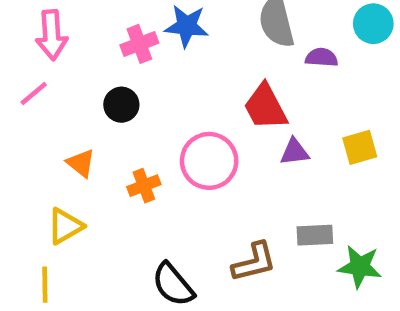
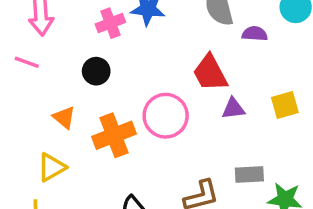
pink line: (34, 93) -> (27, 62), turned 60
orange cross: (144, 186) -> (114, 135), size x1.6

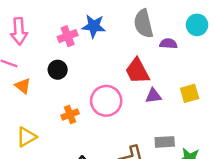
orange triangle: (64, 117) -> (23, 86), moved
orange cross: (114, 135) -> (70, 115), size x0.6

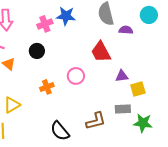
yellow square: (190, 93) -> (138, 89), moved
purple triangle: (153, 96) -> (122, 76), moved
pink circle: (106, 101) -> (76, 76), size x0.7

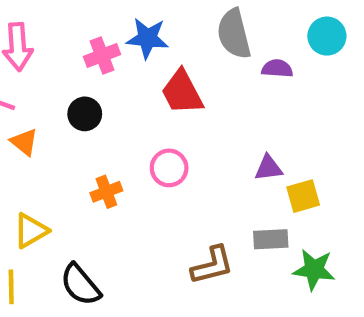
red trapezoid: (101, 52) -> (182, 92), moved
black semicircle: (60, 131) -> (80, 285), moved

